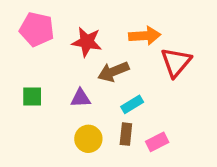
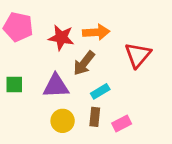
orange arrow: (145, 36) -> (96, 32), moved
brown arrow: (113, 72) -> (84, 63), turned -30
purple triangle: (81, 98) -> (56, 86), size x1.5

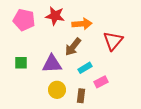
red star: (61, 38) -> (55, 16), moved
brown rectangle: (95, 117) -> (81, 96), moved
pink rectangle: (122, 124) -> (101, 82), moved

